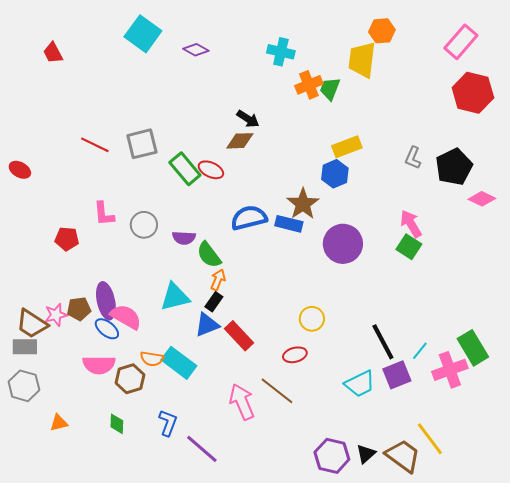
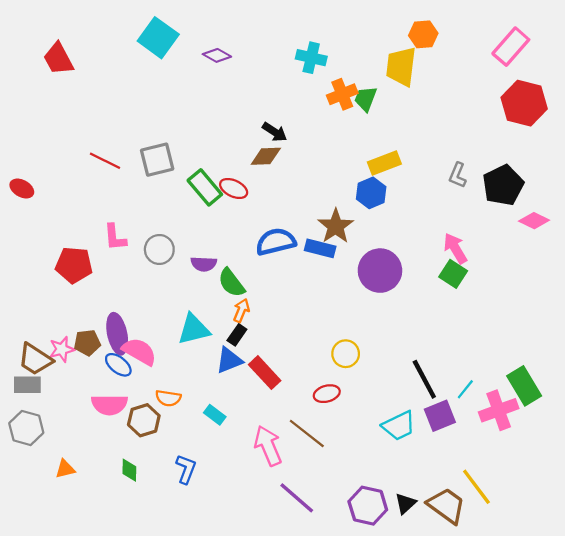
red trapezoid: (53, 53) -> (58, 59), size x1.4
red pentagon: (67, 239) -> (74, 265), size x1.4
cyan rectangle: (179, 363) -> (215, 415), moved, size x0.6
purple line: (202, 449) -> (297, 498), moved

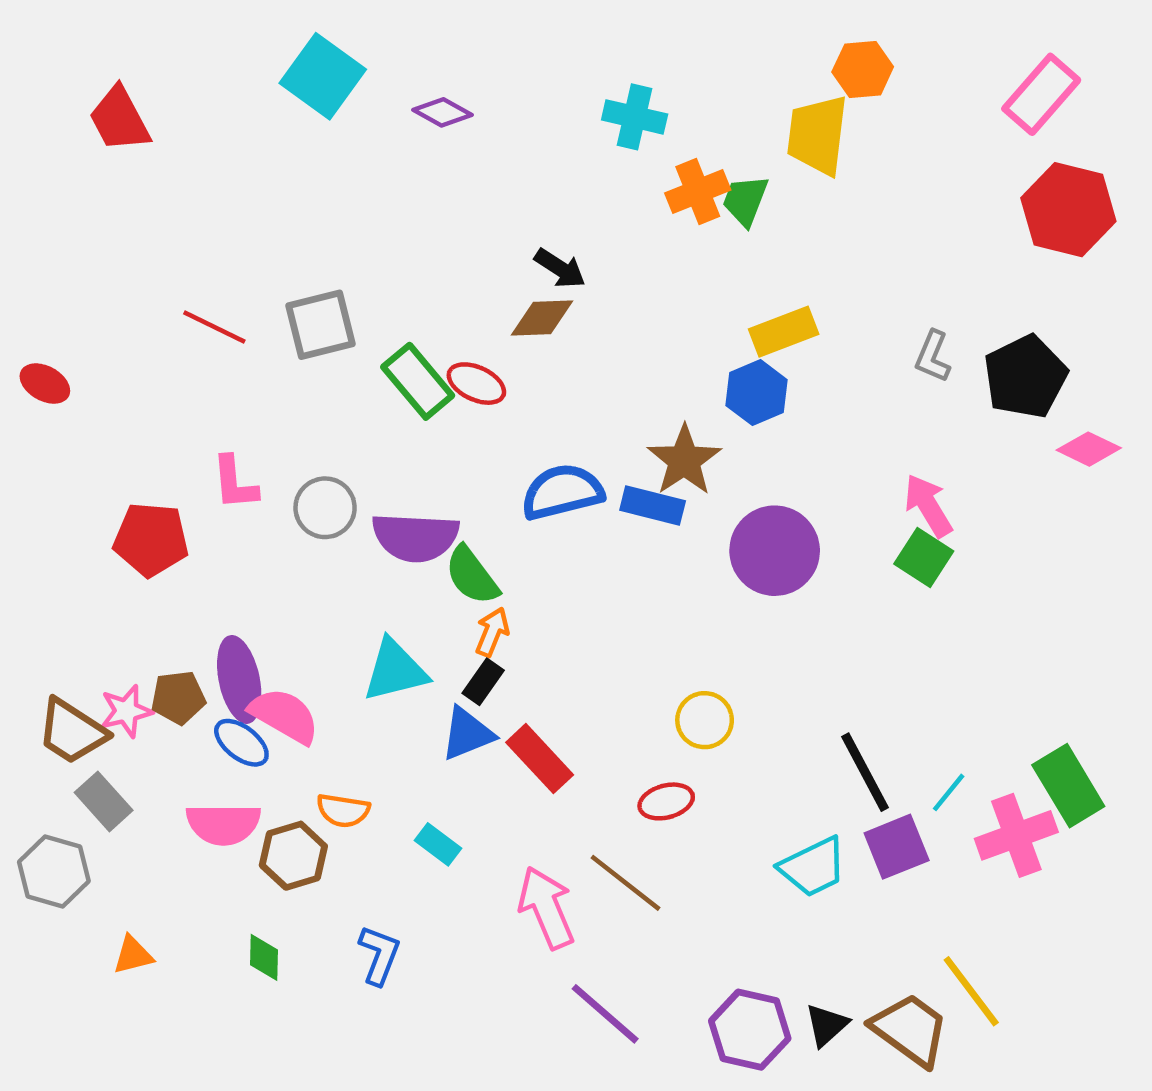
purple semicircle: (204, 264) -> (415, 537), size x1.6
gray rectangle: (27, 385) -> (104, 801), moved, turned 48

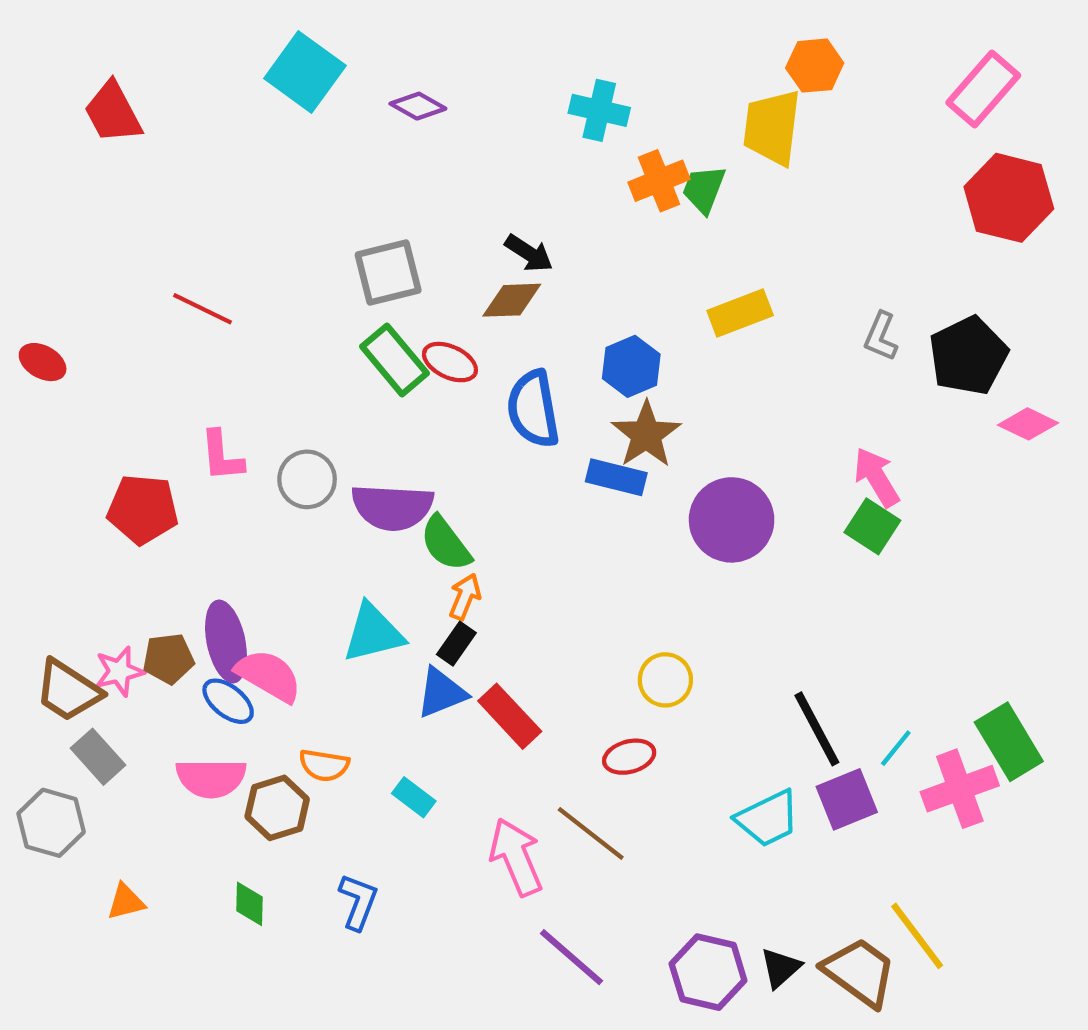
gray square: (321, 325) -> (388, 272), moved
blue hexagon: (757, 393) -> (631, 366), moved
blue semicircle: (562, 492) -> (533, 409), moved, turned -86

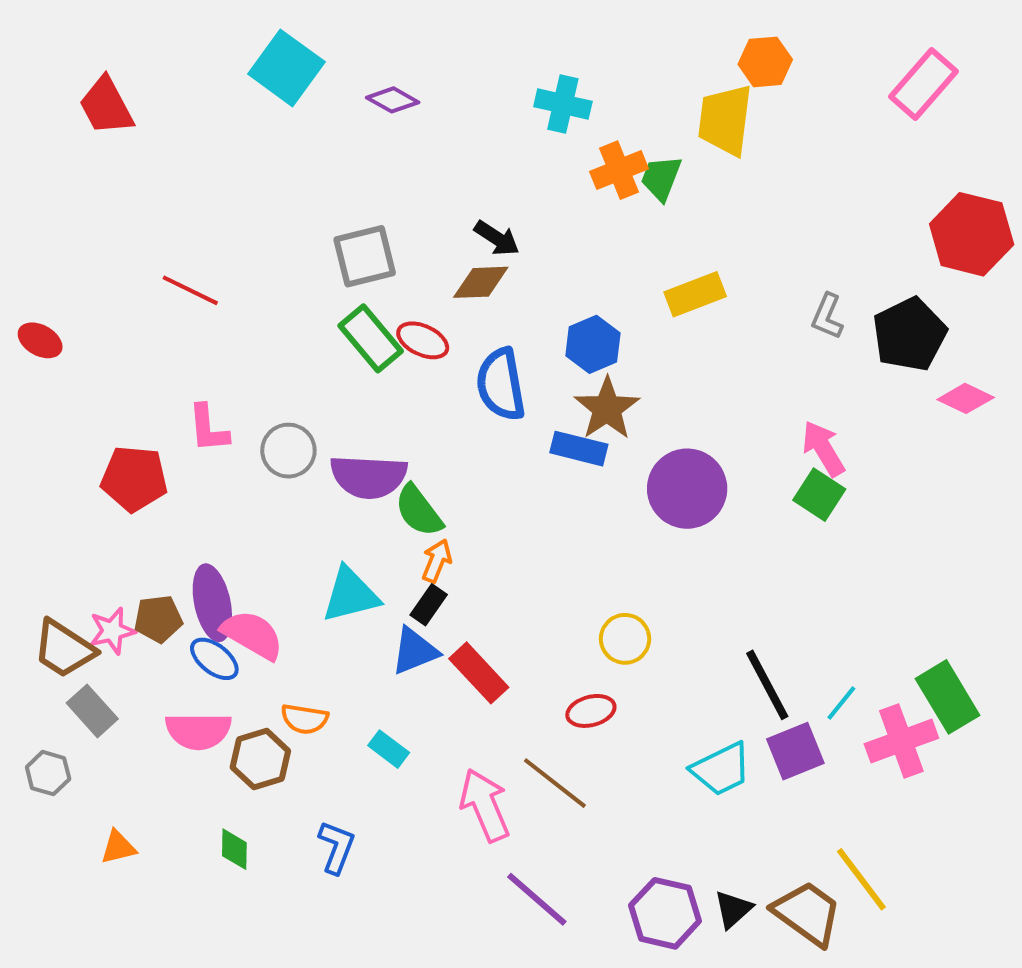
red hexagon: (1009, 198) -> (972, 234), moved
gray hexagon: (51, 823) -> (48, 773), size x0.7

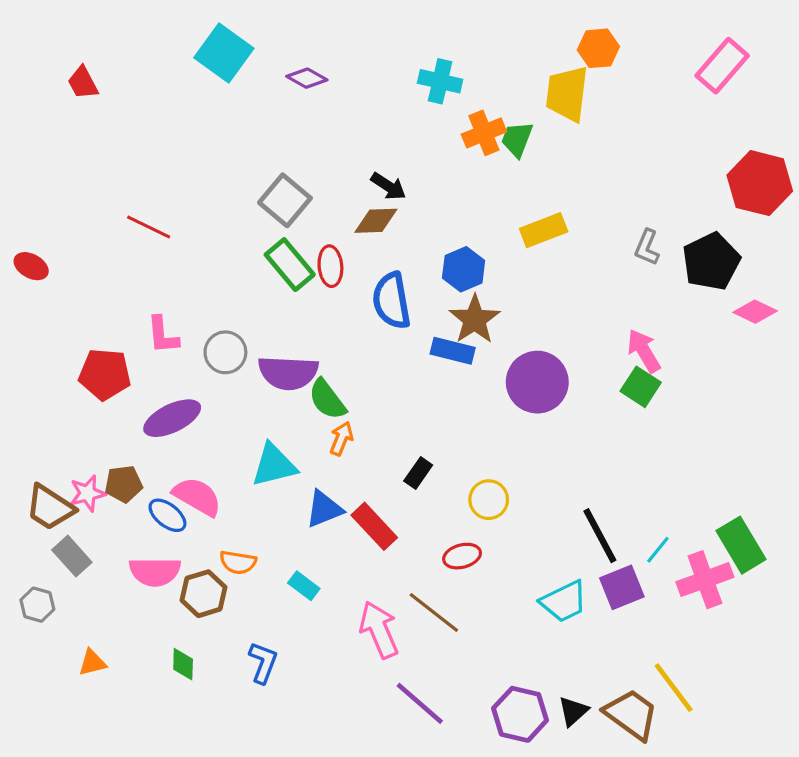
red trapezoid: (106, 106) -> (83, 83), size x0.7
gray square: (365, 256) -> (285, 200), turned -36
red ellipse: (423, 340) -> (330, 266), turned 60
purple ellipse: (212, 603) -> (172, 418), moved, turned 76
black rectangle: (429, 605) -> (418, 473), moved

